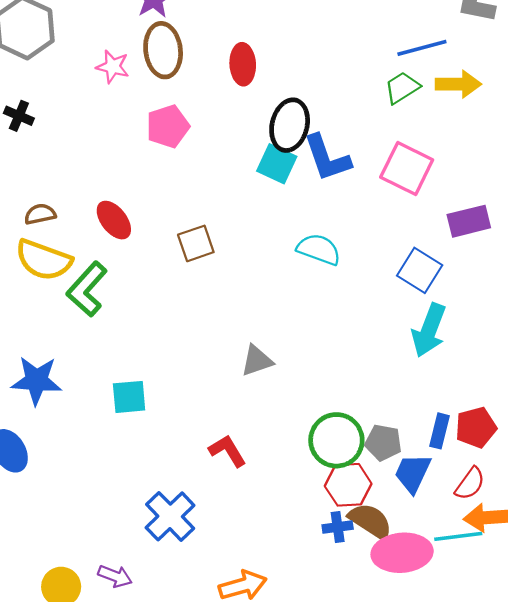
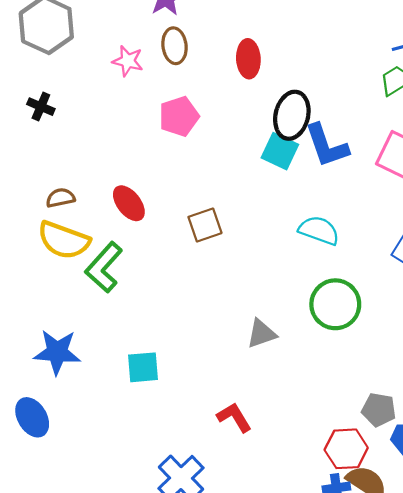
brown ellipse: (163, 50) -> (175, 46), size x0.7
green circle: (336, 440) -> (335, 304), moved

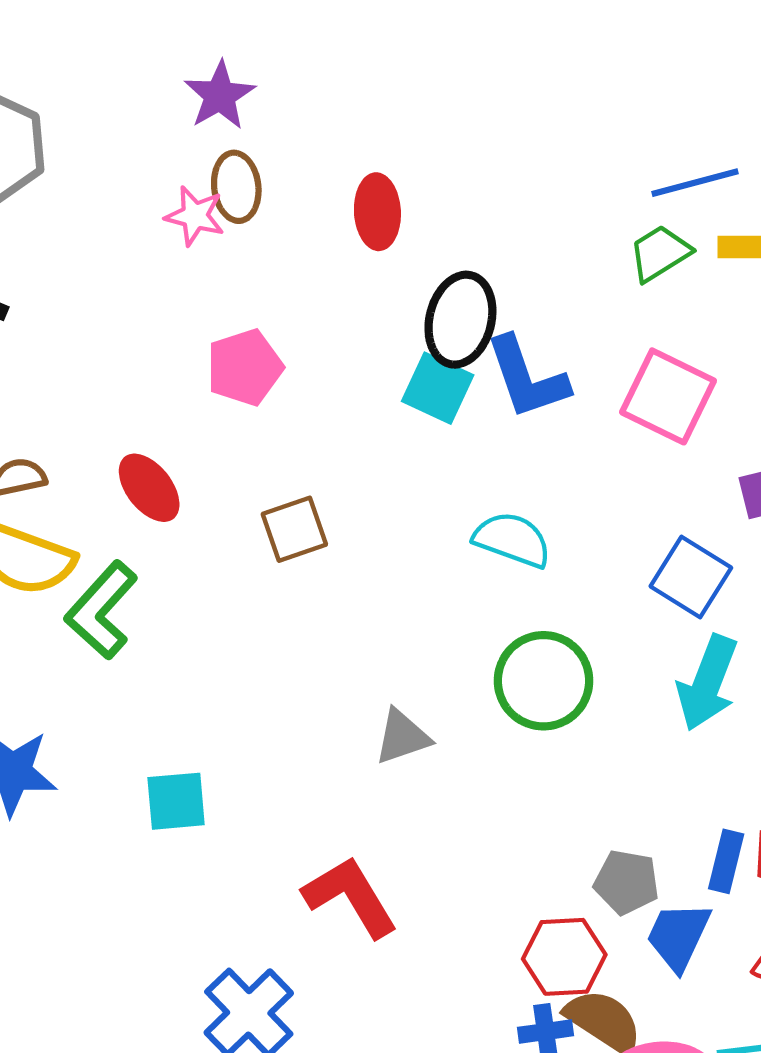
pink star: (128, 61) -> (195, 216), moved
pink pentagon: (179, 116) -> (245, 367), moved
red L-shape: (234, 417) -> (350, 897), size x1.4

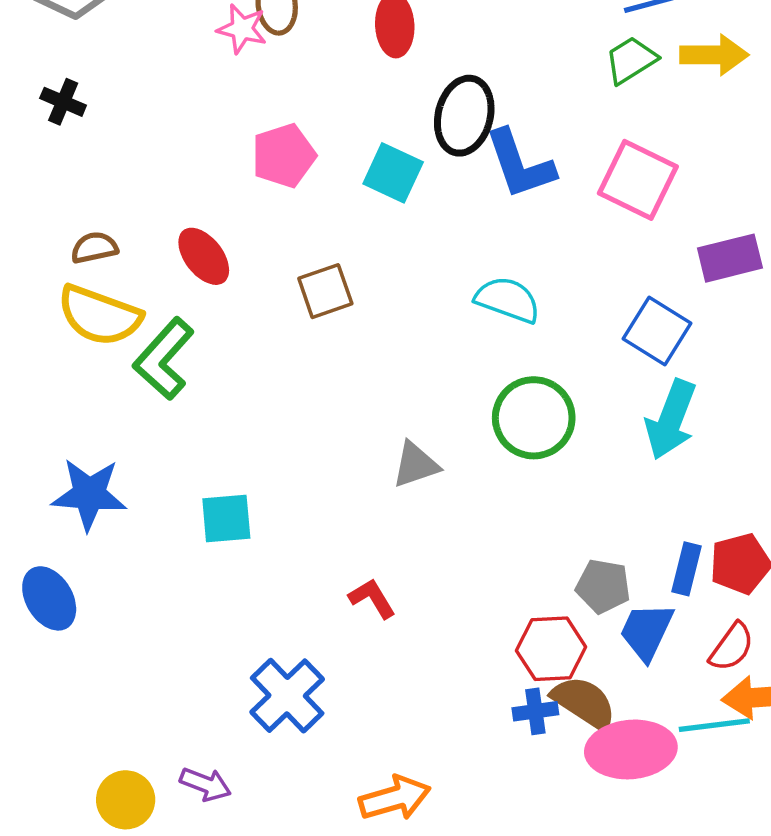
cyan square: (438, 388) -> (393, 173), moved
red L-shape: (350, 897) -> (372, 598), size x0.6

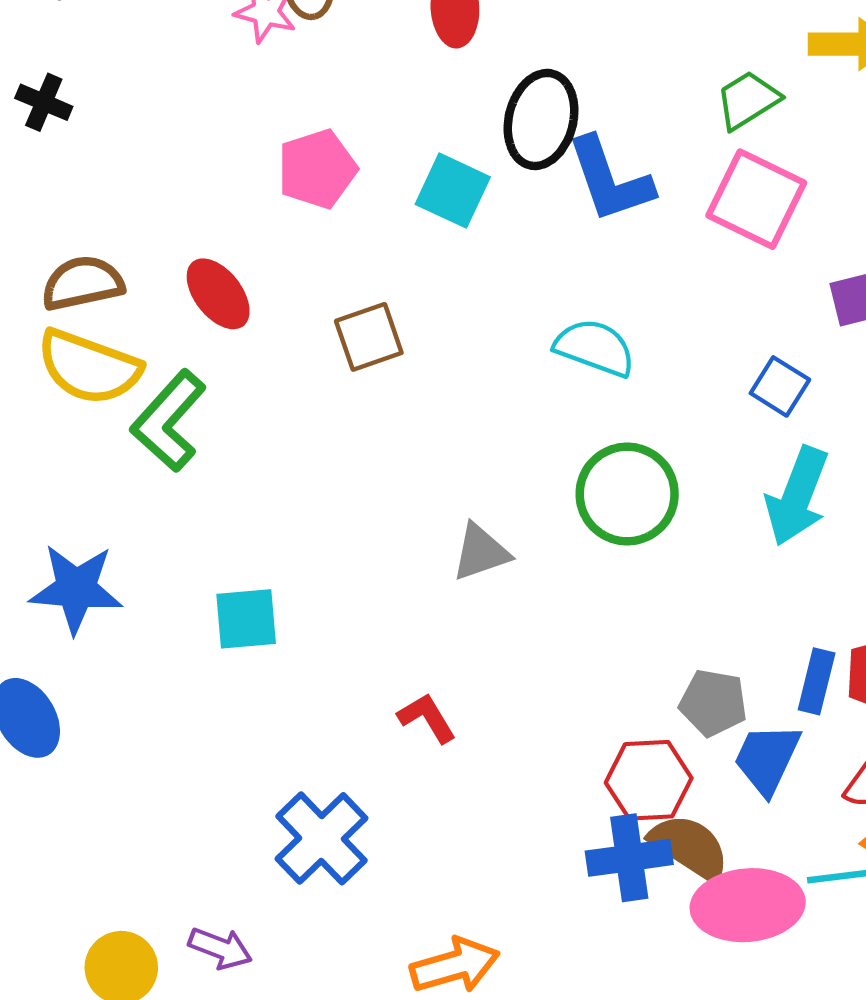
green trapezoid: (631, 60) -> (748, 100), moved
brown semicircle: (94, 248) -> (83, 283), size x1.4
blue square: (657, 331) -> (780, 386), size x0.7
blue cross: (535, 711) -> (629, 858), size x1.5

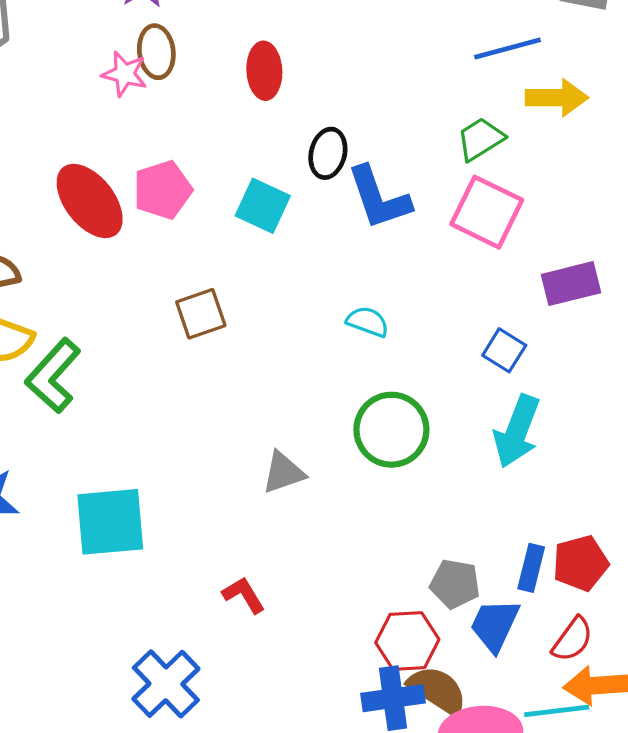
black ellipse: (541, 119) -> (328, 153), size x0.7
red ellipse: (218, 294) -> (90, 201), moved, size x1.4
cyan semicircle: (595, 348) -> (368, 322), size x0.7
cyan square: (246, 619) -> (110, 522), size x1.5

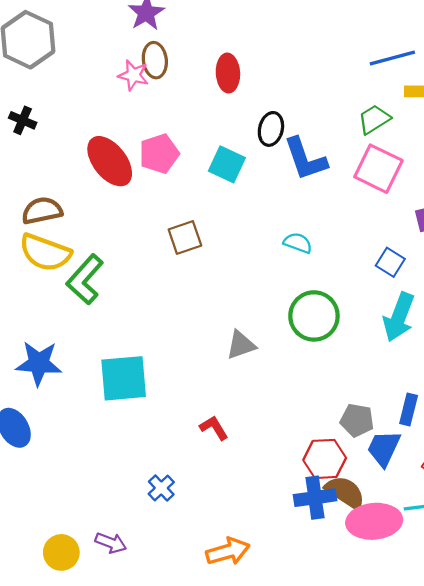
blue cross: (166, 684) -> (161, 488), size x0.6

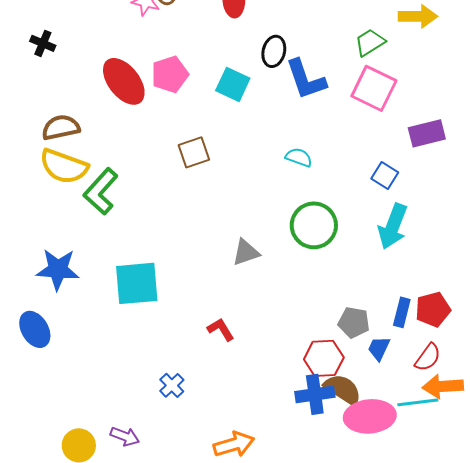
blue trapezoid: (384, 448) -> (379, 348), size x0.7

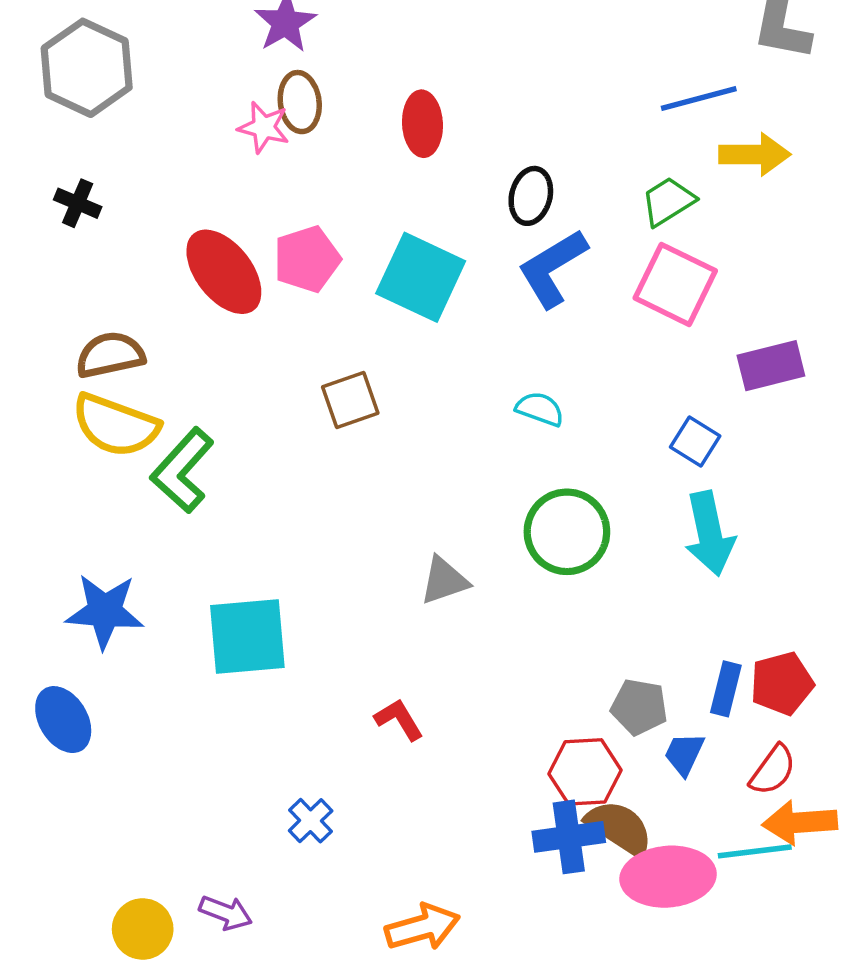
black ellipse: (274, 51) -> (531, 196), moved
blue L-shape: (306, 79) -> (552, 268), turned 78
cyan square: (233, 84) -> (421, 277), size x1.4
cyan arrow: (393, 226) -> (710, 534), turned -33

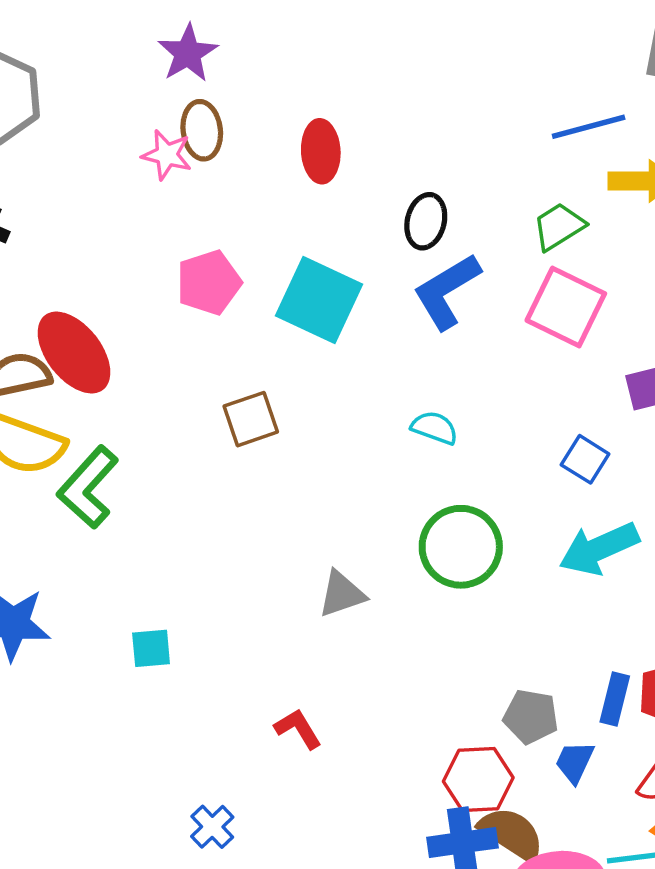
red ellipse: (224, 272) -> (74, 353), moved
cyan arrow: (710, 534) -> (599, 549), turned 78
cyan square: (247, 636) -> (151, 648), size x0.5

